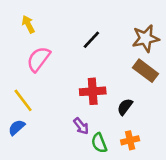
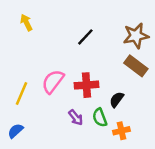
pink semicircle: (39, 59) -> (53, 81), moved
yellow line: (23, 100) -> (22, 93), turned 60
blue semicircle: (17, 127) -> (16, 131), moved
green semicircle: (99, 143) -> (100, 118), moved

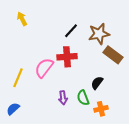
brown star: (136, 36) -> (99, 34), moved
red cross: (87, 85) -> (67, 57), moved
purple arrow: (76, 118) -> (63, 98), turned 32

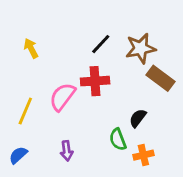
yellow arrow: (22, 19) -> (31, 48), moved
purple arrow: (63, 98) -> (67, 151), moved

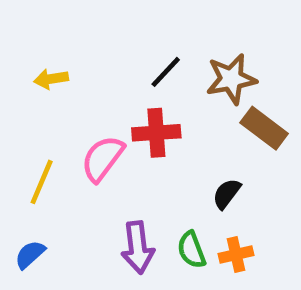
yellow arrow: (31, 48) -> (51, 79), turned -72
green semicircle: (118, 139) -> (191, 250), moved
purple arrow: (67, 151) -> (138, 247), moved, size x1.5

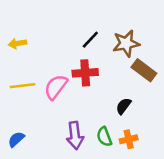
yellow arrow: (51, 79) -> (17, 43), moved
yellow line: (42, 182) -> (23, 86), moved, turned 60

